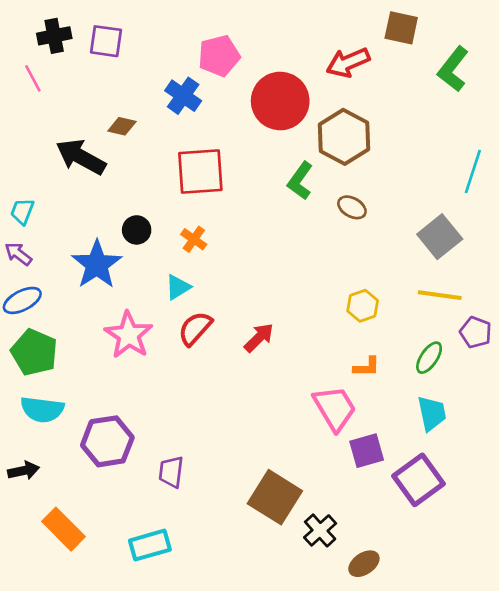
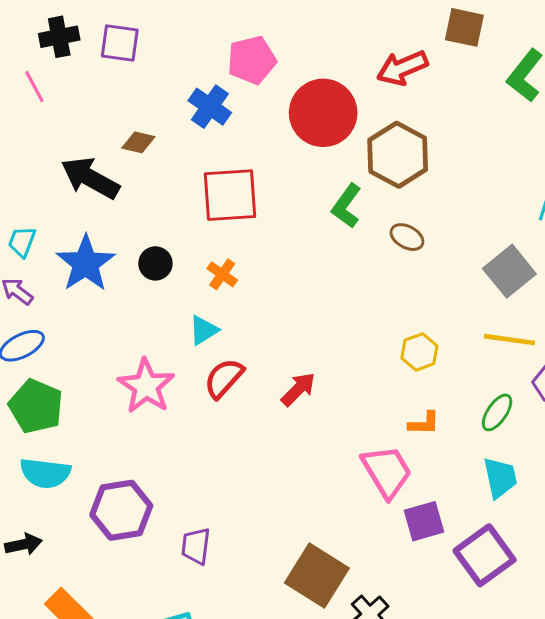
blue star: (97, 265) -> (86, 263), moved

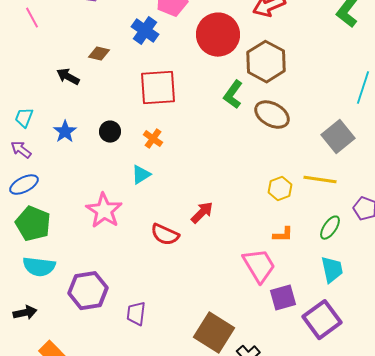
black arrow: (90, 178) -> (68, 77), size x0.6
brown ellipse: (407, 237) -> (272, 115), size x1.6
blue star: (86, 263) -> (65, 132), size x0.6
yellow line: (509, 340) -> (320, 180), moved
red semicircle: (224, 378) -> (165, 235), moved, turned -108

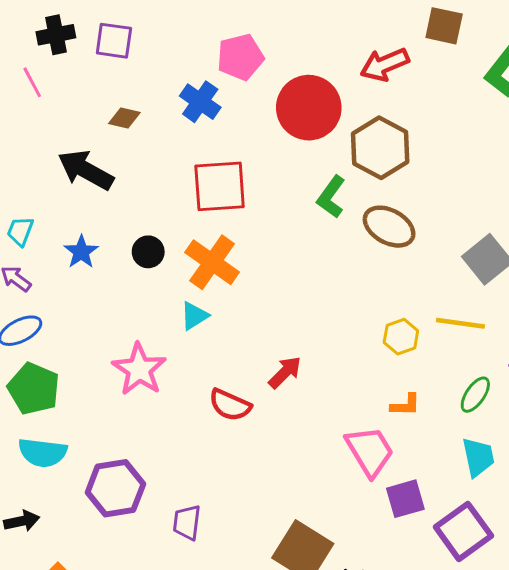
brown diamond: (99, 54) -> (124, 118), moved
black arrow: (68, 77) -> (86, 170), size x1.6
orange cross: (153, 139) -> (212, 262), size x1.8

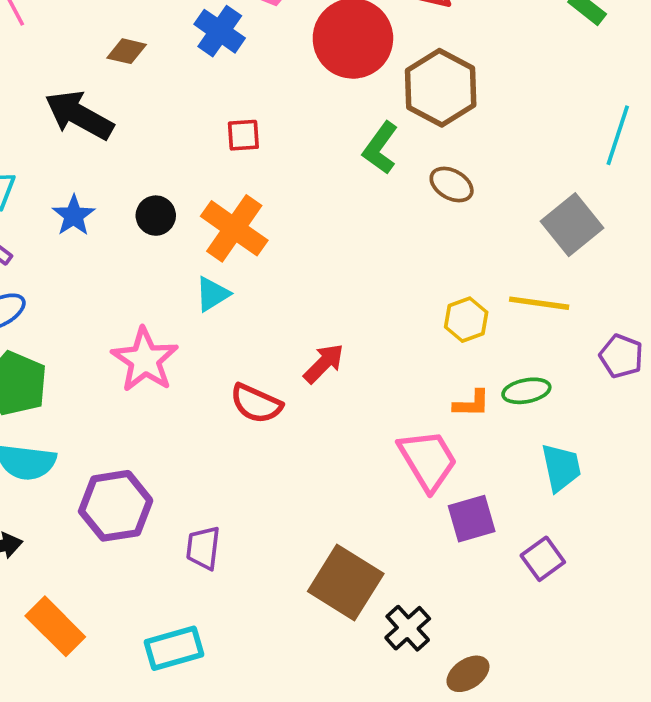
red square: (220, 186) -> (243, 135), size x0.5
brown ellipse: (389, 227) -> (452, 185), size x0.7
green ellipse: (475, 395) -> (526, 391), moved, turned 45
purple square: (463, 531) -> (543, 559), size x0.6

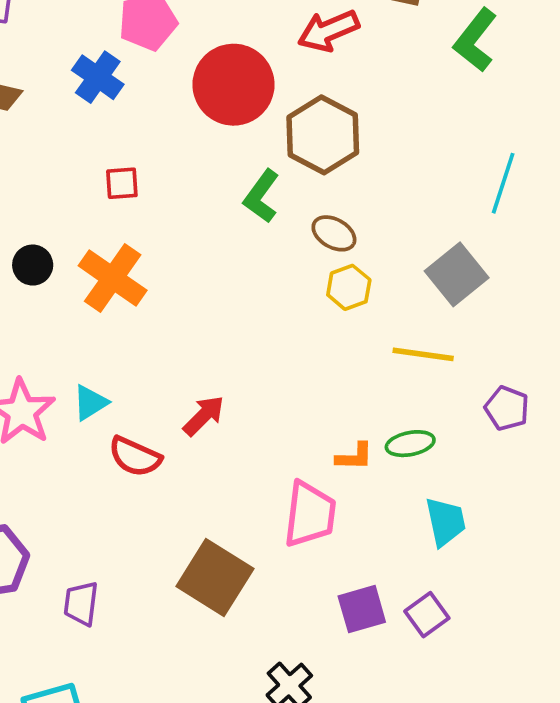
cyan triangle: (212, 294) -> (90, 403), moved
yellow hexagon: (466, 320) -> (349, 287), moved
pink trapezoid: (428, 460) -> (310, 514), turned 38
purple square: (472, 519) -> (362, 609), moved
brown square: (346, 583) -> (215, 577), moved

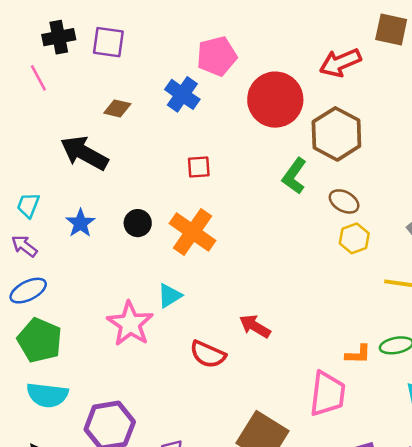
cyan triangle: (90, 403) -> (170, 296), moved
red arrow: (204, 416) -> (255, 326), turned -104

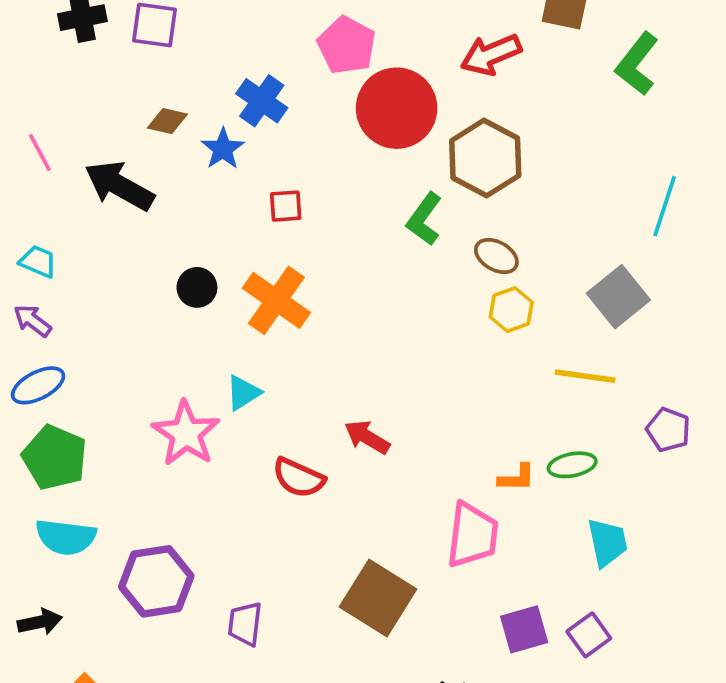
pink pentagon: (217, 56) -> (347, 45), moved, turned -30
pink line: (38, 78) -> (40, 153), moved
cyan trapezoid: (28, 205) -> (38, 262), turned 92
blue star: (80, 223) -> (223, 149), moved

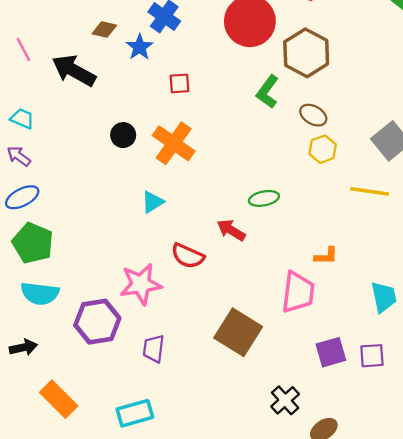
pink star: (186, 433) -> (141, 284), moved, turned 30
green ellipse: (572, 465) -> (264, 198), moved
purple square: (589, 635) -> (372, 356), turned 32

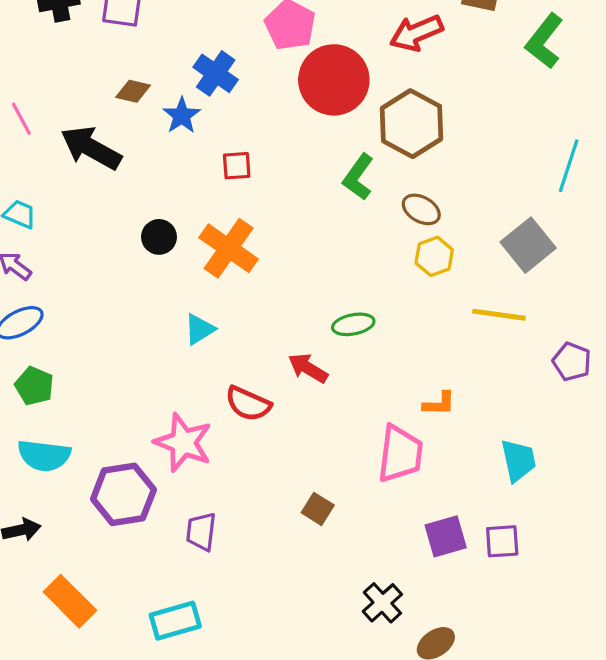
green pentagon: (33, 243) -> (34, 386), size x0.7
pink star: (141, 284) -> (183, 443), turned 30
brown square: (238, 332) -> (318, 509), size x0.5

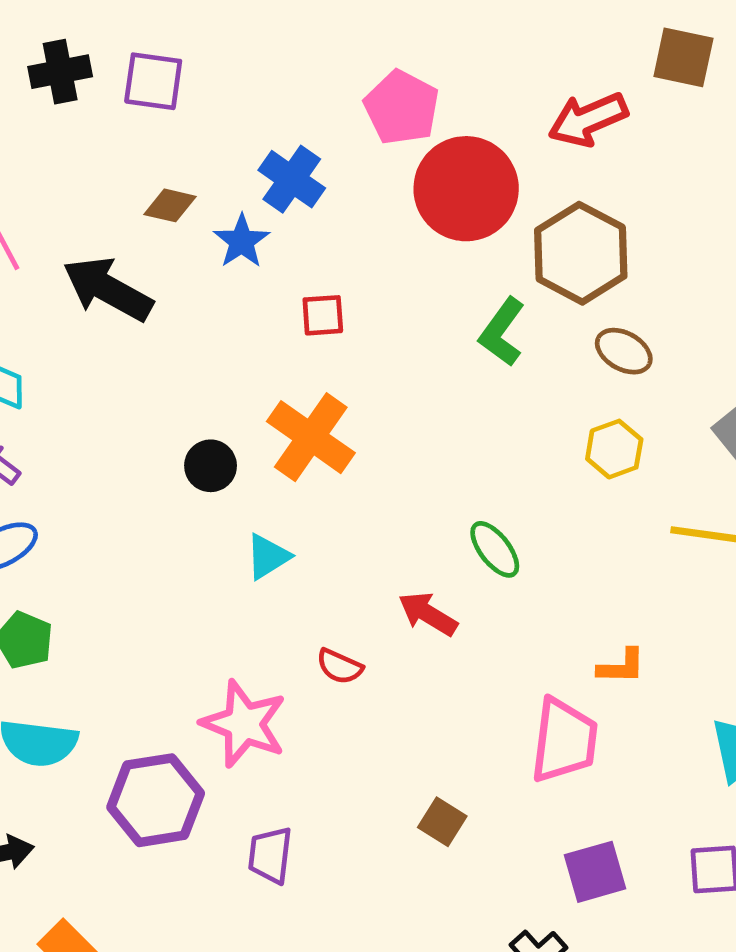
brown ellipse: (421, 209) -> (624, 351), moved
black circle: (159, 237) -> (211, 466), moved
green ellipse: (353, 324) -> (495, 549), turned 63
red semicircle: (248, 404) -> (340, 666), size x0.7
purple square: (446, 536) -> (595, 872), moved

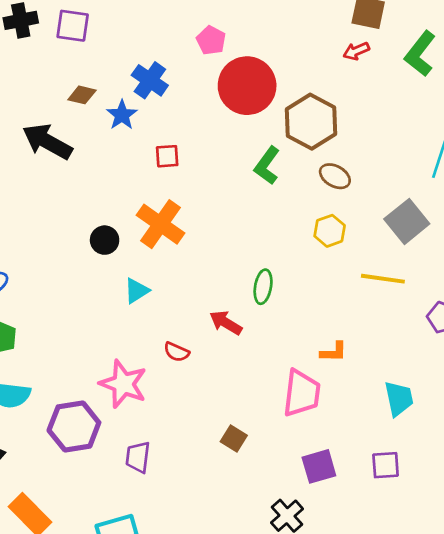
pink pentagon: (402, 107) -> (211, 40), size x0.7
red arrow: (588, 119) -> (356, 51), moved, size x0.6
green ellipse: (495, 549) -> (263, 287), turned 48

